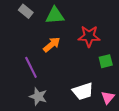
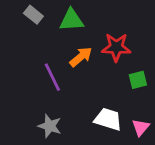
orange arrow: (52, 45) -> (81, 57), moved
purple line: (31, 67) -> (52, 77), moved
white trapezoid: (83, 91) -> (108, 119), turned -145

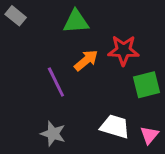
gray rectangle: (33, 15) -> (16, 16), moved
green square: (138, 80) -> (146, 85), size x1.4

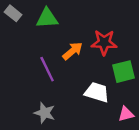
green triangle: (76, 22) -> (47, 18), moved
white trapezoid: (115, 126) -> (97, 92), moved
pink triangle: (149, 135) -> (126, 114), turned 35

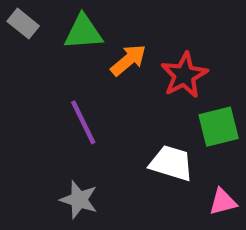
red star: (104, 42) -> (184, 75), turned -30
orange arrow: (73, 51) -> (128, 60), moved

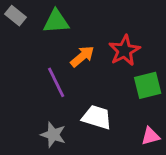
orange arrow: (128, 60) -> (82, 56), moved
white trapezoid: (171, 163) -> (97, 117), moved

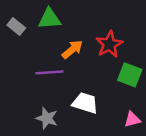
gray rectangle: (16, 16) -> (16, 26), moved
purple line: (56, 82) -> (49, 72), turned -68
green square: (148, 85) -> (130, 75), turned 35

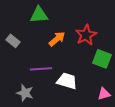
gray rectangle: (16, 26) -> (13, 41), moved
purple line: (49, 72) -> (41, 69), moved
gray star: (47, 118) -> (25, 93), moved

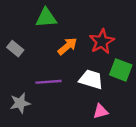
white trapezoid: (67, 81) -> (91, 79), moved
gray star: (25, 93) -> (20, 103), moved, turned -30
pink triangle: (104, 94) -> (101, 111), moved

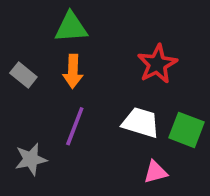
orange arrow: (67, 46) -> (73, 71), moved, turned 132
green square: (121, 70) -> (187, 130), moved
purple line: (48, 82) -> (75, 126), turned -65

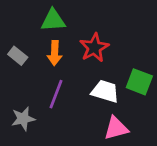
red star: (157, 64) -> (94, 48), moved
green square: (187, 130) -> (139, 82), moved
pink triangle: (155, 172) -> (116, 128), size x1.4

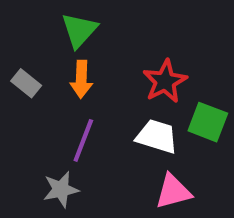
green triangle: (53, 20) -> (79, 30), turned -44
red star: (94, 48) -> (165, 81), moved
gray star: (23, 119) -> (61, 189), moved

